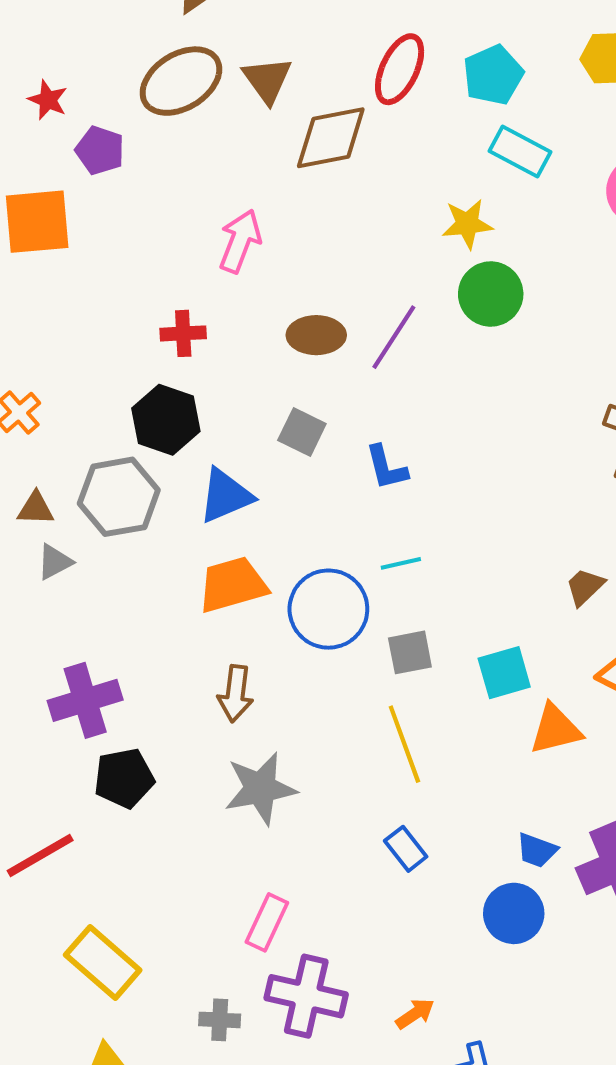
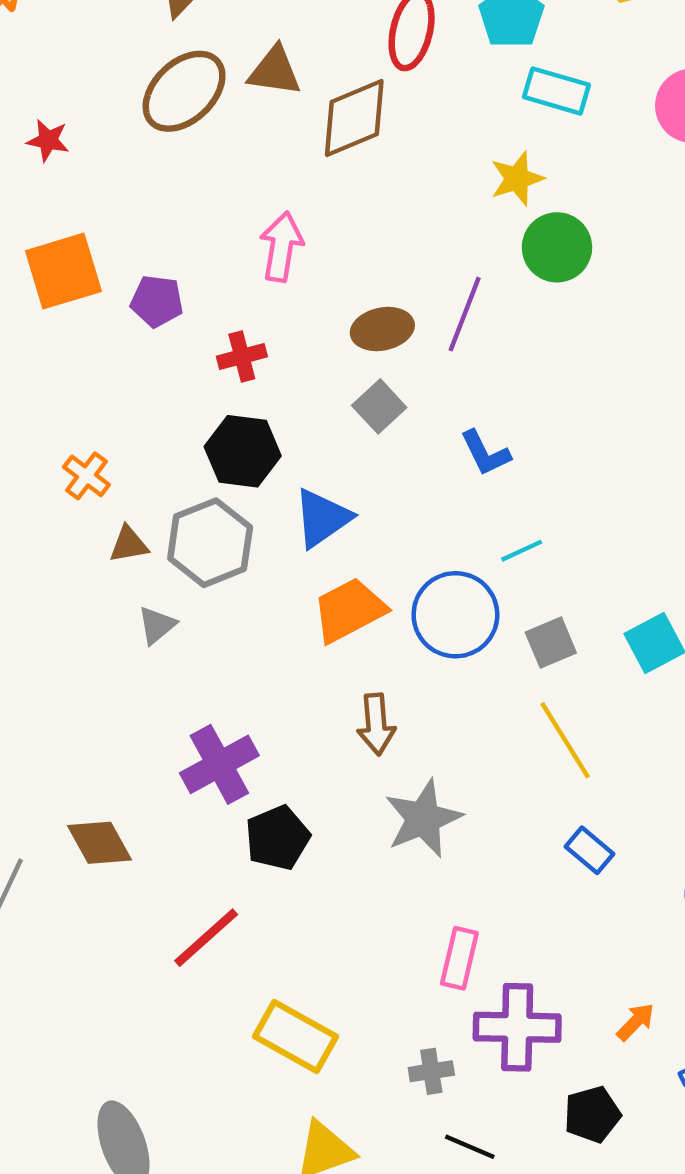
brown triangle: (267, 80) -> (275, 71), turned -34
purple pentagon: (100, 150) -> (157, 301), moved
gray square: (302, 432) -> (379, 406), moved, turned 33
brown triangle: (36, 509) -> (129, 544), moved

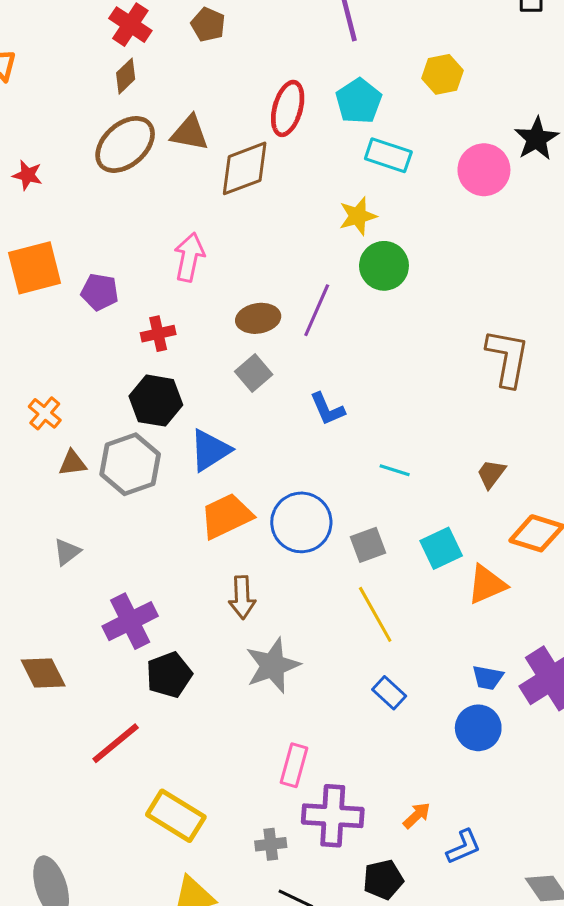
cyan line: (522, 551) -> (395, 470), moved, turned 40
gray triangle: (157, 625) -> (67, 552), moved

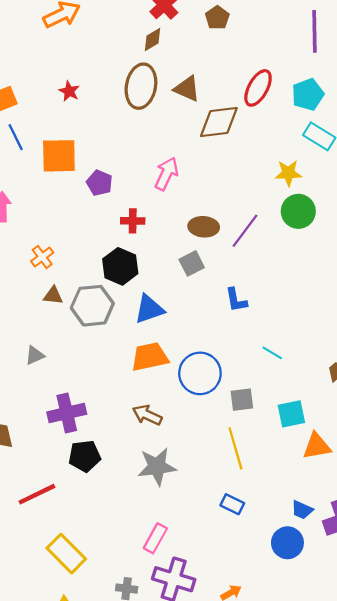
brown ellipse: (125, 144) -> (141, 86), turned -51
brown arrow: (242, 597) -> (147, 415), turned 104
blue rectangle: (389, 693) -> (232, 504), turned -30

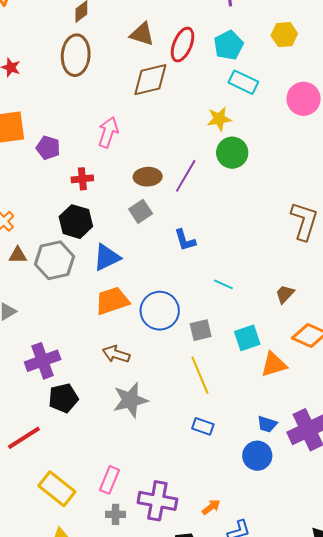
brown triangle: (187, 89) -> (142, 34), moved
pink rectangle: (155, 538) -> (110, 480), moved

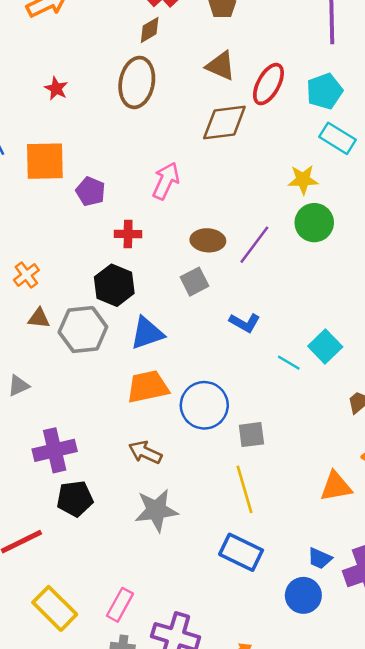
blue L-shape: (185, 240) -> (245, 323), turned -50
cyan line: (223, 284) -> (289, 363), moved
cyan square: (247, 338) -> (325, 346), moved, turned -32
blue rectangle: (203, 426) -> (241, 552), size x1.6

